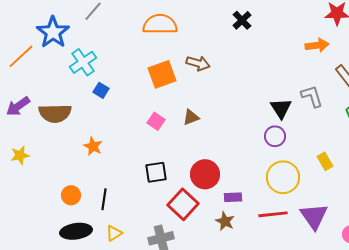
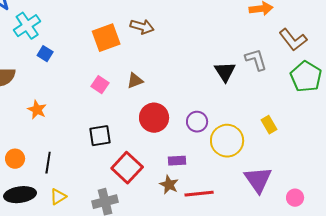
purple circle: (275, 136) -> (197, 122), moved
red circle: (205, 174) -> (154, 118), moved
red line: (273, 214) -> (199, 194), moved

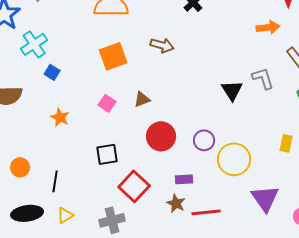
brown arrow: (142, 27) -> (162, 45), moved
orange star: (37, 110) -> (60, 117), moved
yellow rectangle: (269, 125) -> (286, 143), moved, turned 42
orange circle: (15, 159) -> (20, 167), moved

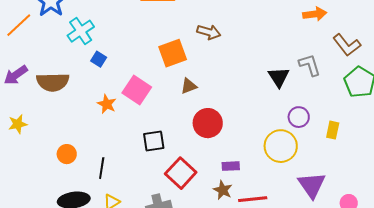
orange square: (113, 56) -> (173, 53), moved
pink square: (107, 103) -> (137, 90), moved, size x1.6
purple circle: (204, 140) -> (299, 117), moved

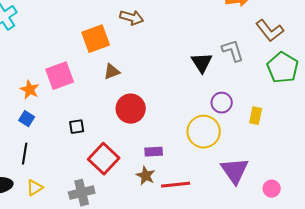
blue square: (99, 59) -> (27, 119), moved
pink square: (137, 90) -> (60, 76), turned 36
black square: (154, 141) -> (77, 127), size x0.7

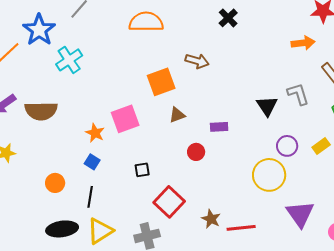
red circle: (131, 109) -> (196, 152), size x0.6
yellow rectangle: (256, 116) -> (321, 146), moved, turned 42
purple rectangle: (154, 152) -> (219, 127), moved
yellow triangle: (35, 188) -> (100, 231), size x1.6

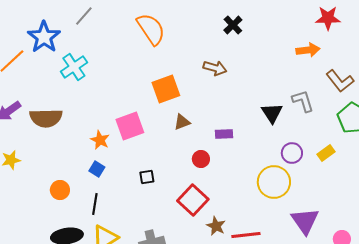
orange semicircle: (146, 22) -> (151, 29), turned 56
brown arrow: (197, 61) -> (215, 68), moved
red square: (169, 202) -> (193, 200), moved

